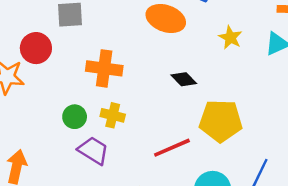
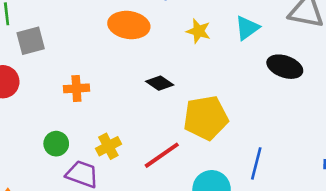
orange cross: (104, 68) -> (76, 88), size x0.7
yellow cross: (113, 115) -> (108, 146), moved, turned -30

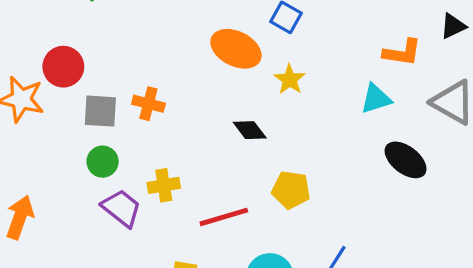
yellow star: (198, 31) -> (290, 79), moved
gray square: (31, 41) -> (100, 111), moved
yellow pentagon: (206, 118) -> (291, 190), size x0.7

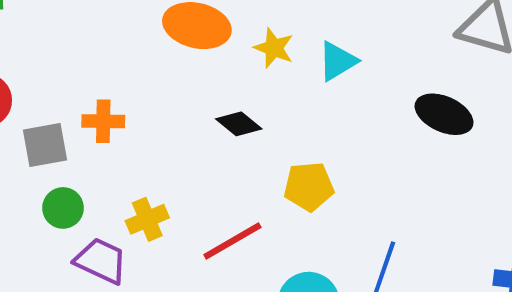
cyan triangle: (376, 99) -> (337, 61), moved

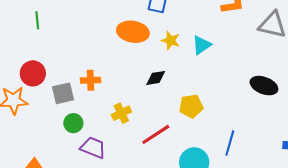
black ellipse: (444, 114) -> (264, 86), moved
black diamond: (239, 124) -> (156, 78), turned -45
yellow cross: (147, 219) -> (121, 113), moved

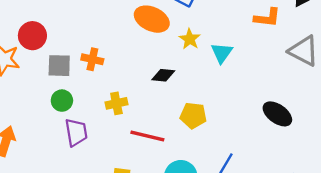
cyan triangle: (202, 45) -> (222, 53), turned -35
red line: (156, 134) -> (147, 136), turned 32
purple trapezoid: (93, 148) -> (76, 132), turned 44

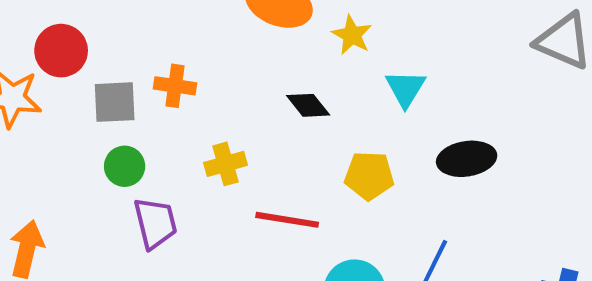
cyan triangle: (222, 53) -> (405, 89), moved
black diamond: (163, 75) -> (308, 105), turned 50
black ellipse: (277, 114) -> (467, 159), moved, turned -40

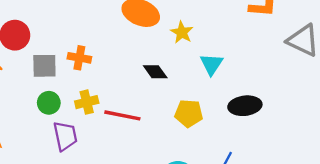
yellow cross: (226, 164) -> (87, 102), moved
red line: (287, 220) -> (122, 115), moved

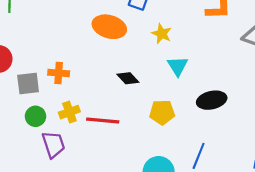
yellow star: (182, 32) -> (162, 34), moved

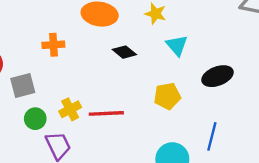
orange cross: (59, 73) -> (53, 45), moved
black diamond: (128, 78) -> (124, 52), moved

